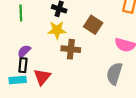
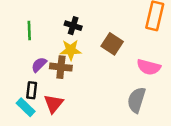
brown cross: (71, 49) -> (61, 67), moved
purple semicircle: (24, 51) -> (39, 65), moved
cyan rectangle: (18, 80) -> (26, 107), turned 49

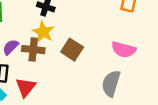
brown square: (112, 44) -> (72, 50), moved
yellow star: (71, 50) -> (43, 32), turned 30

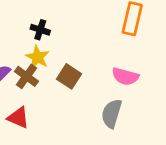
brown cross: (33, 50) -> (27, 76), turned 30
red triangle: (26, 87) -> (18, 118), turned -45

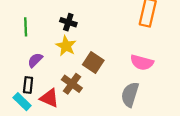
brown cross: (27, 76) -> (72, 84), moved

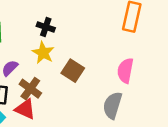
pink semicircle: (142, 62) -> (125, 71), turned 85
brown cross: (72, 84) -> (30, 89), moved

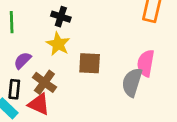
brown square: (73, 71) -> (90, 63), turned -30
gray semicircle: (112, 105) -> (132, 82), moved

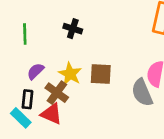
yellow star: (58, 44) -> (70, 74), moved
gray semicircle: (132, 82) -> (142, 93), turned -40

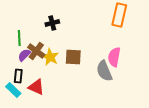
black cross: (73, 29) -> (52, 23), turned -32
green line: (25, 34) -> (19, 38), moved
brown cross: (57, 93) -> (36, 51), moved

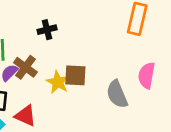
yellow star: (50, 57) -> (58, 82), moved
pink semicircle: (114, 57) -> (147, 75), moved

